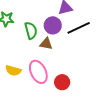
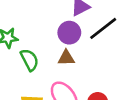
green semicircle: (31, 30) -> (29, 60), moved

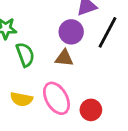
black line: (103, 28) -> (108, 32), turned -32

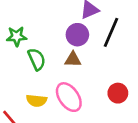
red circle: (91, 110) -> (118, 93), moved

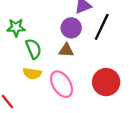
red circle: (118, 93) -> (106, 82), size x1.5
yellow semicircle: (37, 101) -> (32, 73), moved

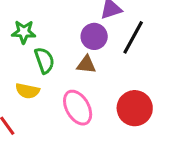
yellow semicircle: (32, 73) -> (27, 91), moved

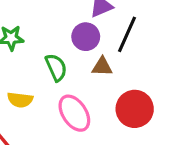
green semicircle: (44, 60) -> (56, 67), moved
brown triangle: (86, 65) -> (102, 67), moved

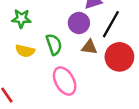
yellow semicircle: (20, 100) -> (25, 51), moved
red circle: (135, 109) -> (119, 57), moved

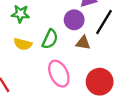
green semicircle: (54, 44) -> (50, 39), turned 42
red circle: (119, 57) -> (100, 82), moved

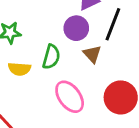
brown triangle: (83, 43) -> (92, 54), turned 49

